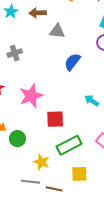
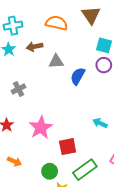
blue semicircle: (72, 62) -> (78, 76), moved
green circle: (17, 139) -> (50, 171), moved

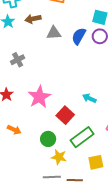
blue semicircle: (78, 76) -> (79, 36), moved
cyan arrow: (100, 123) -> (89, 98), moved
red square: (68, 147) -> (65, 115), turned -36

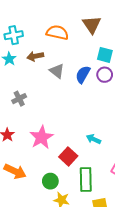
gray triangle: (54, 33) -> (57, 71), turned 42
orange arrow: (14, 130) -> (15, 171), size x1.5
green rectangle: (82, 137) -> (86, 179), turned -55

